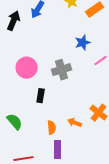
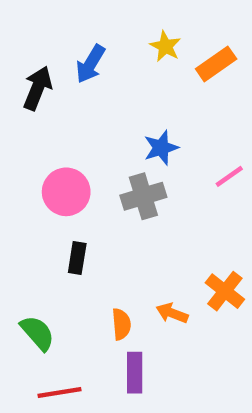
blue star: (83, 43) -> (161, 148), moved
black rectangle: (41, 96) -> (77, 258), moved
green semicircle: (15, 122) -> (37, 333), moved

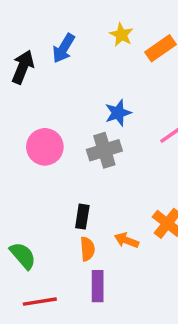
black rectangle: (77, 258) -> (82, 217), moved

